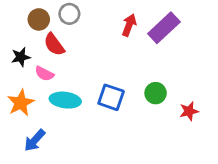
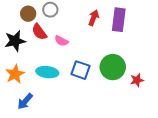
purple rectangle: (164, 28) -> (119, 20), turned -40
black star: (21, 57) -> (15, 41), size x1.5
pink semicircle: (44, 74) -> (61, 41), moved
green circle: (156, 93) -> (113, 67), size x1.6

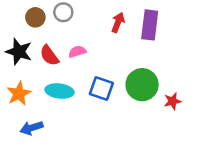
red semicircle: (39, 32) -> (49, 55), moved
black star: (15, 41) -> (19, 52), turned 30
pink semicircle: (61, 41) -> (77, 52), turned 136
blue arrow: (25, 101) -> (32, 128), turned 30

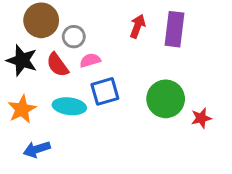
gray circle: (63, 12) -> (74, 37), moved
brown circle: (35, 17) -> (41, 20), size x1.5
blue square: (101, 88) -> (105, 91), moved, turned -35

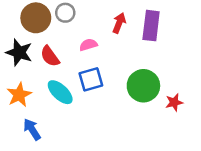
gray circle: (74, 37) -> (65, 13), moved
pink semicircle: (90, 60) -> (88, 45), moved
cyan ellipse: (69, 106) -> (60, 92), turned 36
blue arrow: (37, 149) -> (32, 129), turned 75

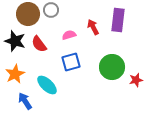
red arrow: (119, 23) -> (93, 27), moved, turned -49
cyan ellipse: (60, 92) -> (47, 85), moved

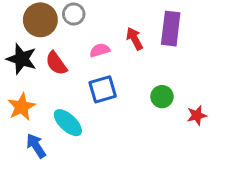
green circle: (112, 67) -> (162, 97), size x0.6

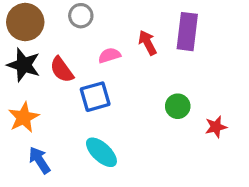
brown circle: (40, 20) -> (25, 22), moved
blue square: (103, 89) -> (95, 97), moved
cyan ellipse: (68, 123) -> (101, 152), moved

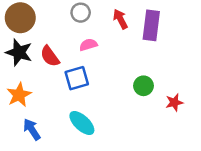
gray circle: (81, 16) -> (81, 13), moved
red arrow: (148, 43) -> (120, 19), moved

